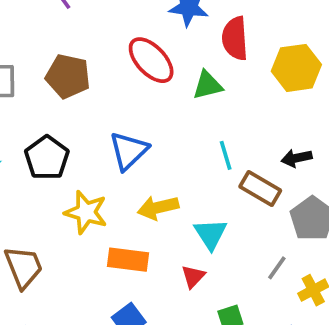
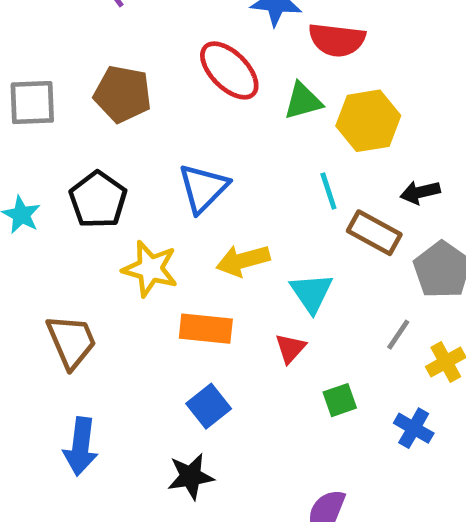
red semicircle: (235, 38) -> (337, 40), turned -78
yellow hexagon: (296, 68) -> (368, 121), moved

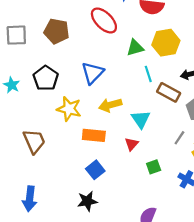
green triangle: (303, 101) -> (135, 48), moved
blue arrow: (81, 446) -> (30, 199), moved

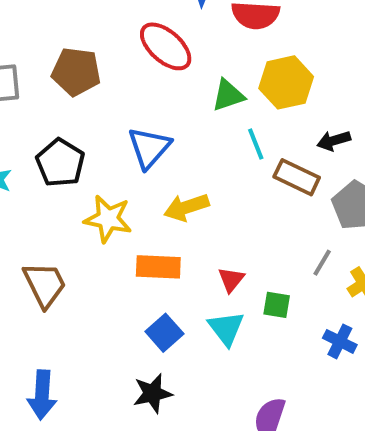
cyan triangle: (141, 119) -> (226, 328), moved
green square: (154, 167) -> (277, 305), moved, turned 32

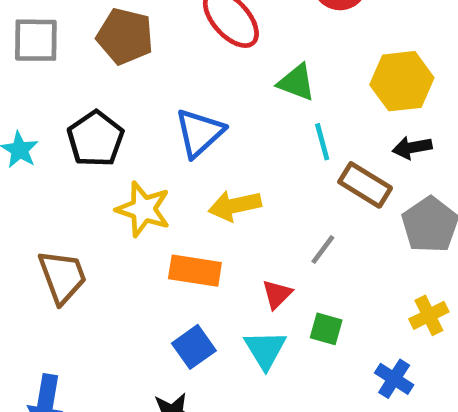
yellow hexagon: (286, 82) -> (402, 81), moved
green triangle: (228, 95) -> (297, 82), turned 33
gray line: (322, 263) -> (323, 249), moved

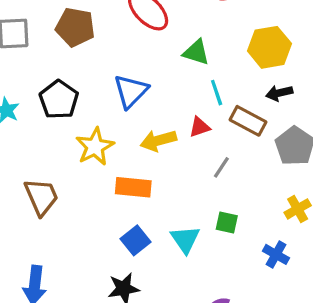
yellow star: (143, 209) -> (95, 147), turned 30
red triangle: (277, 294) -> (199, 127), moved, turned 30

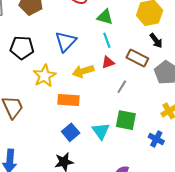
cyan line: (217, 93) -> (107, 40), moved
black arrow: (279, 93) -> (156, 41), turned -112
black pentagon: (59, 100) -> (22, 48), turned -30
green square: (227, 222) -> (126, 120), size x1.5

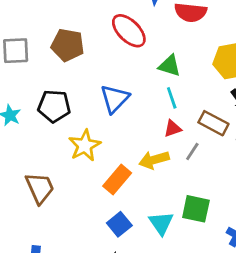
yellow arrow: (83, 71) -> (154, 160), moved
gray line: (122, 87) -> (192, 151), moved
orange rectangle: (68, 100) -> (117, 180), turned -55

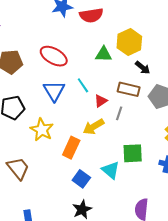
red ellipse: (129, 31) -> (54, 56), moved
green triangle: (170, 66) -> (104, 54), moved
cyan line: (172, 98) -> (83, 85), moved

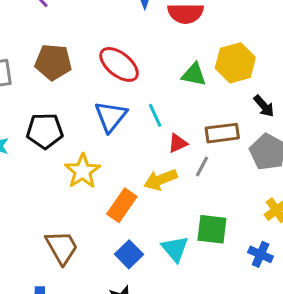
black arrow: (143, 68) -> (264, 106), moved
brown rectangle: (129, 89) -> (222, 133), turned -30
brown trapezoid: (18, 168) -> (62, 247), moved

